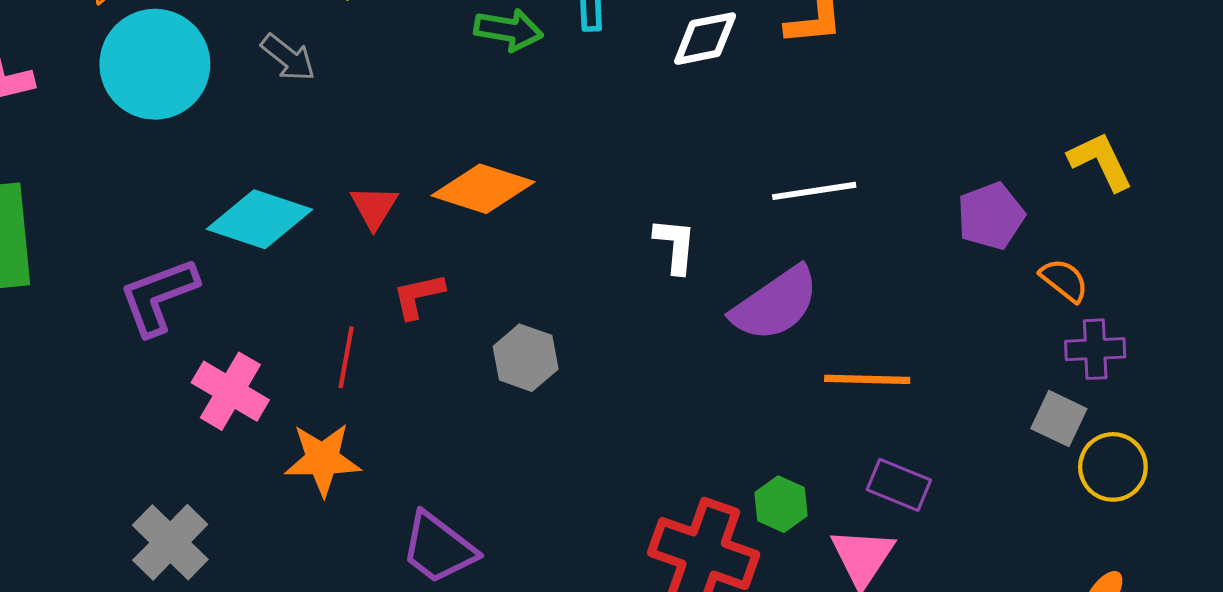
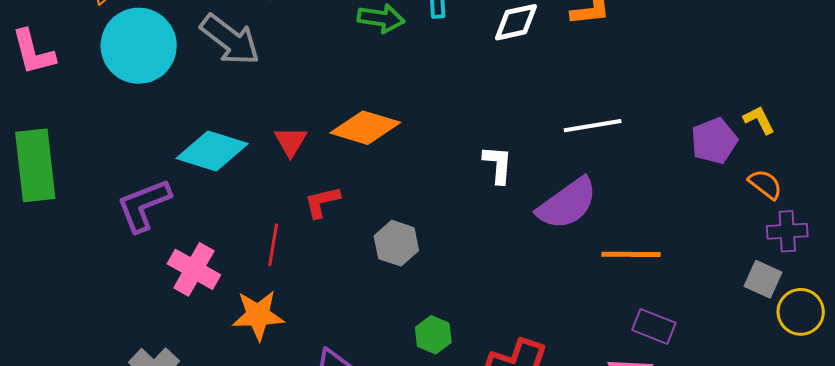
gray arrow: (288, 58) -> (230, 40), size x1.6
yellow L-shape: (1100, 161) -> (759, 120), moved, size x0.7
green hexagon: (781, 504) -> (433, 335), moved

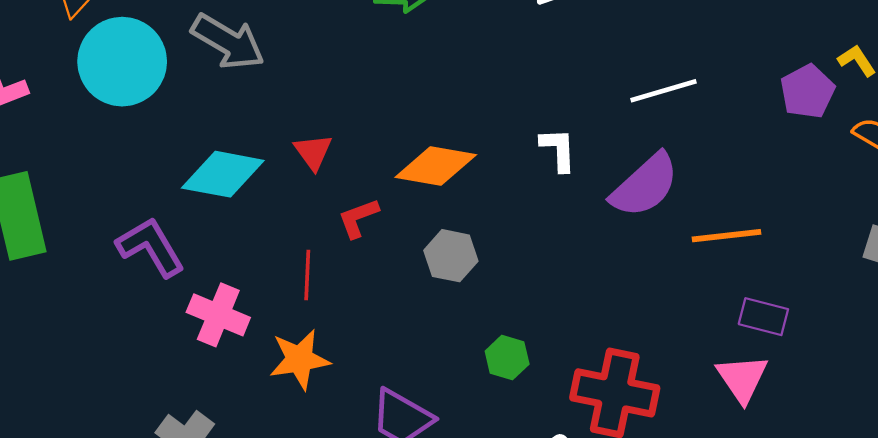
orange diamond: (365, 128) -> (436, 166), moved
purple L-shape: (144, 205) -> (151, 247), turned 88

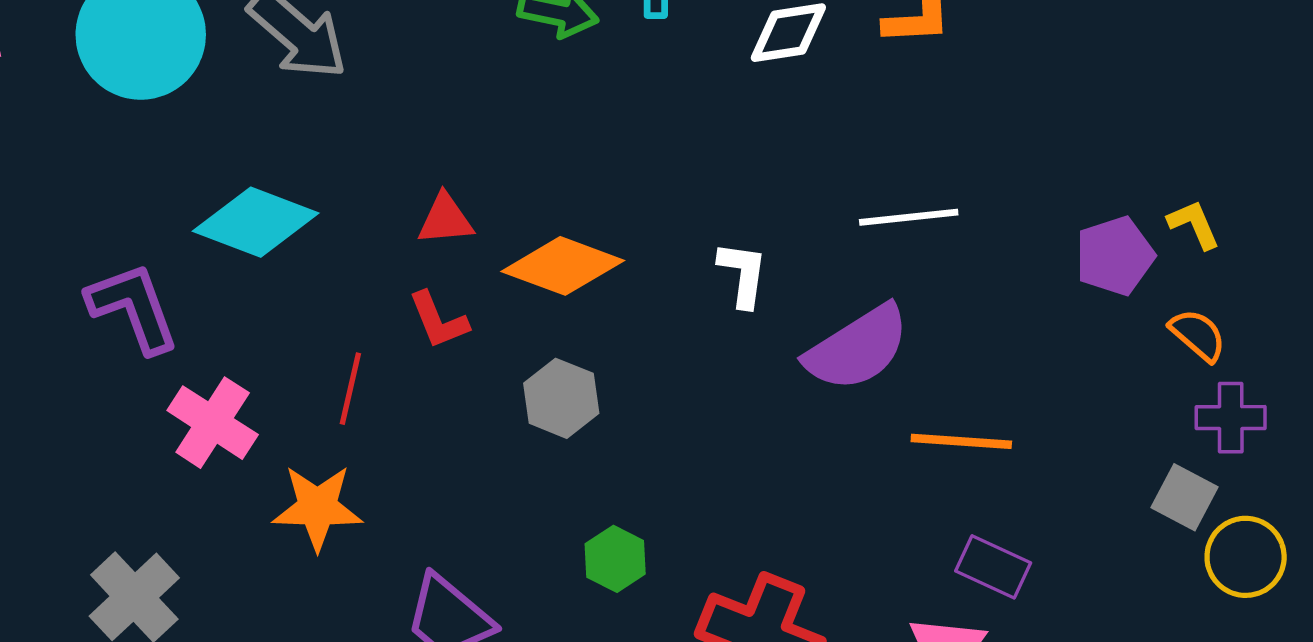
red triangle: (313, 152) -> (445, 219), moved, turned 51
red L-shape: (358, 218) -> (438, 320), turned -102

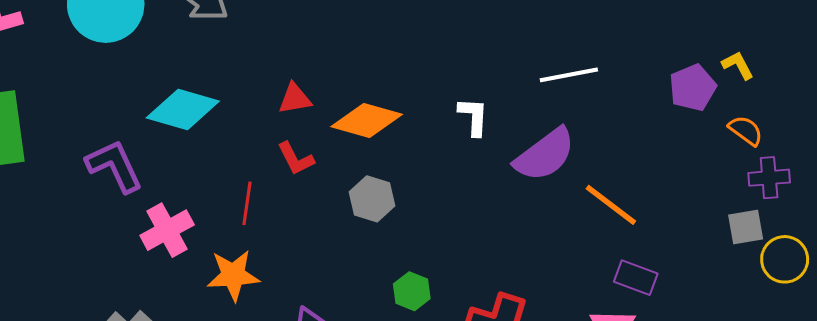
pink cross: (213, 423) -> (167, 230), turned 33
orange line: (961, 441) -> (611, 205), turned 38
gray square: (1185, 497) -> (746, 227), turned -33

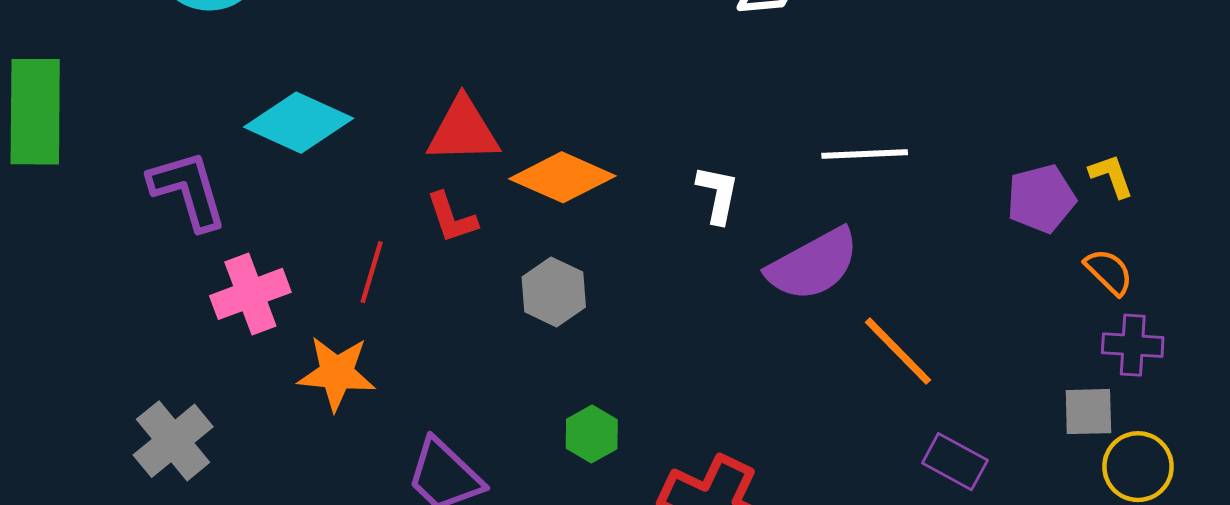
red triangle: (295, 99) -> (463, 131), size x1.5
purple rectangle: (636, 278) -> (955, 462), moved

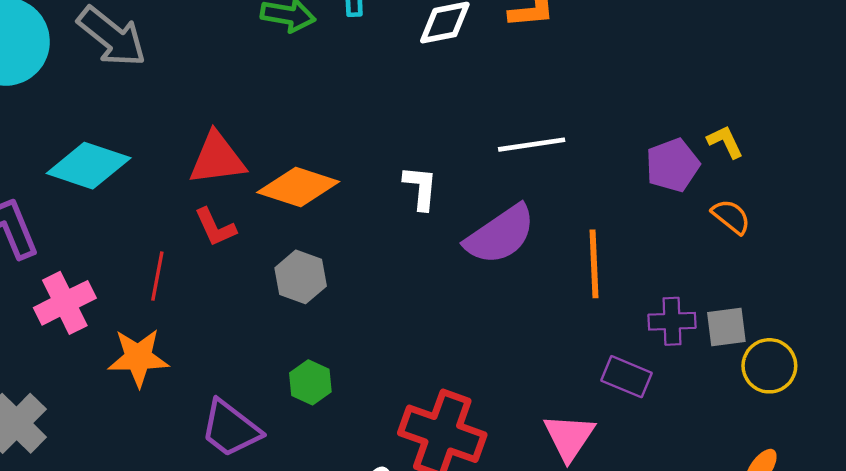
purple cross: (1133, 345) -> (672, 321), moved
orange line: (898, 351) -> (594, 264), moved, turned 48
green hexagon: (592, 434) -> (310, 382), moved

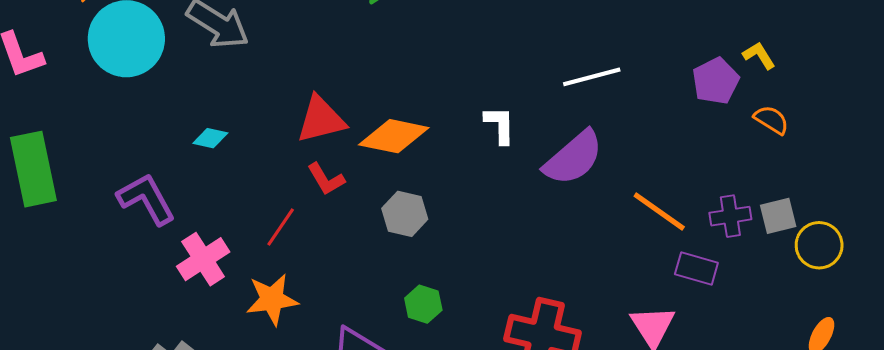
cyan diamond: (89, 166) -> (210, 138), size x0.5
orange line: (594, 264) -> (659, 211), moved, turned -46
red line: (157, 276) -> (281, 227), turned 30

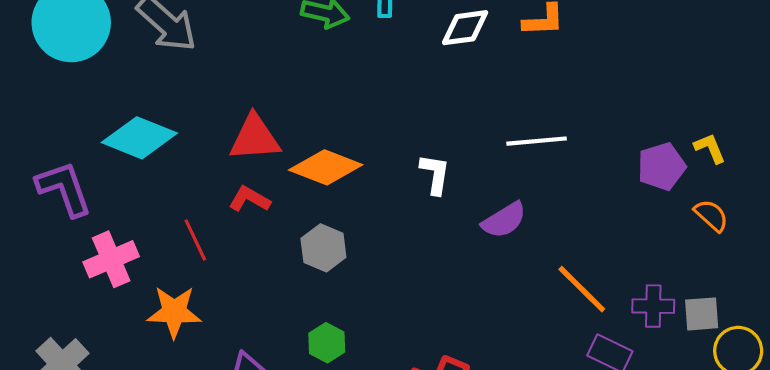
cyan diamond: (210, 138) -> (139, 138), size x2.0
purple semicircle: (573, 158) -> (504, 220), size x0.7
red L-shape: (326, 179) -> (249, 199), turned 141
red line: (281, 227) -> (195, 240), turned -69

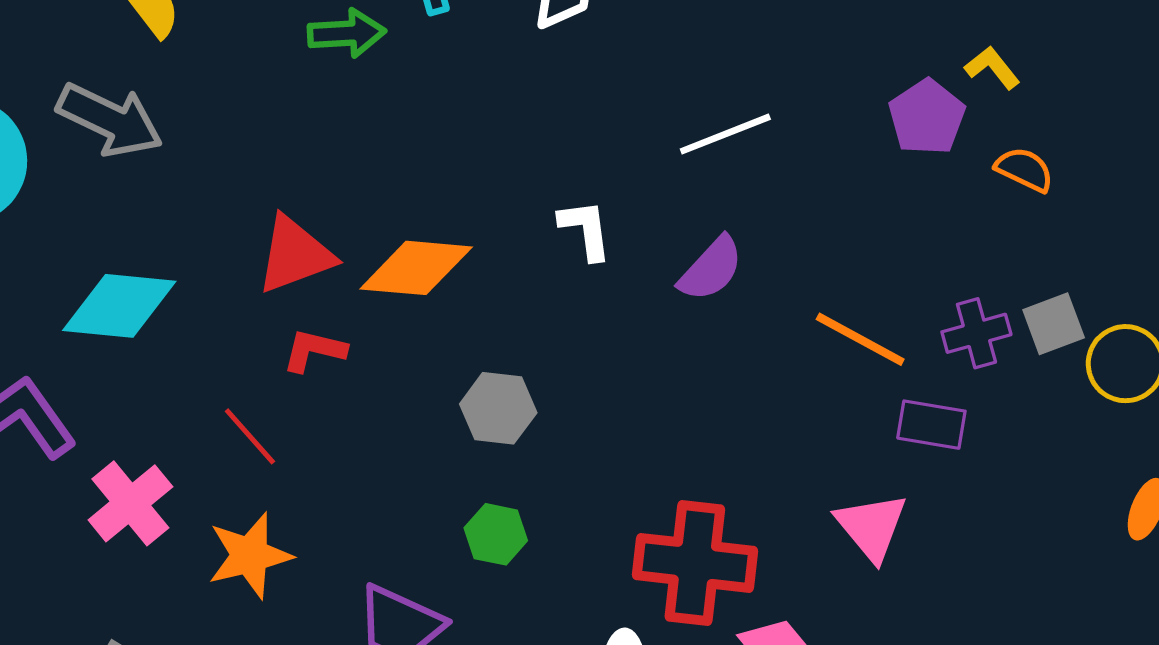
gray hexagon: (323, 248) -> (498, 408), moved

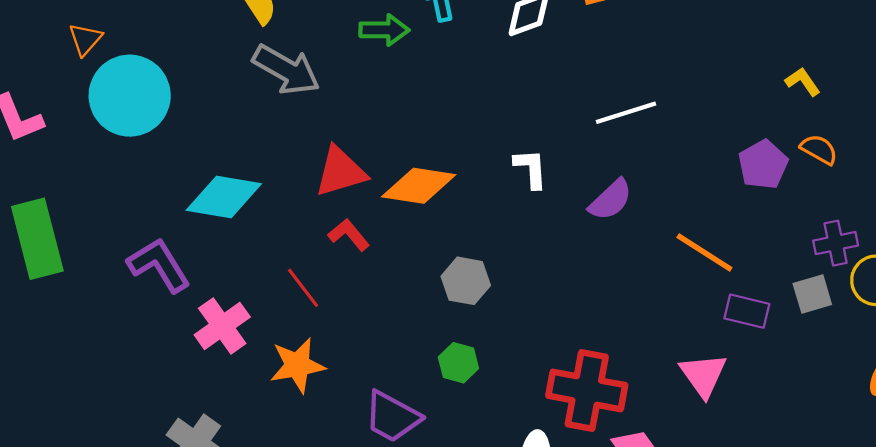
purple pentagon: (927, 117) -> (763, 165), moved
gray arrow: (110, 120) -> (286, 70), moved
gray square: (1054, 324) -> (812, 294), moved
purple cross: (976, 333) -> (836, 243), moved
red L-shape: (314, 350) -> (349, 235), turned 33

